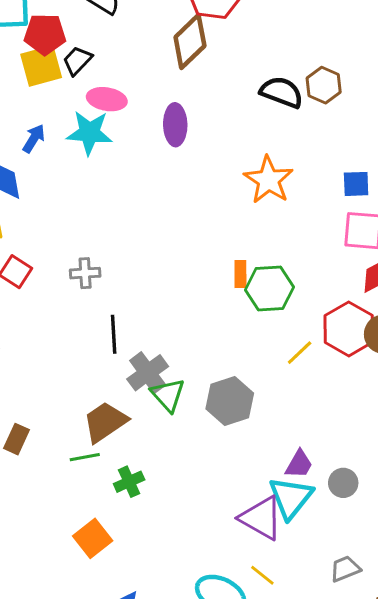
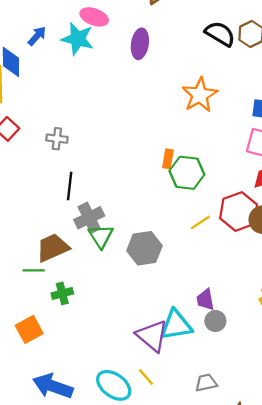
purple trapezoid: (299, 464) -> (205, 300), moved, turned 130
cyan triangle: (291, 498) -> (176, 325), turned 32

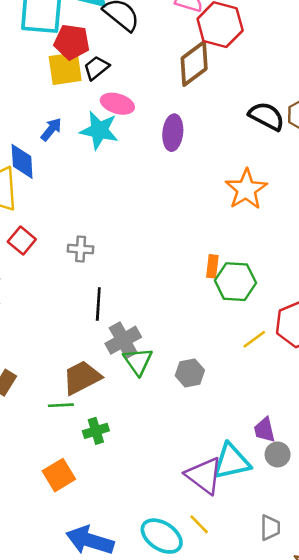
gray hexagon: (144, 248) -> (190, 373), size x0.7
gray trapezoid: (206, 383) -> (270, 528), turned 105

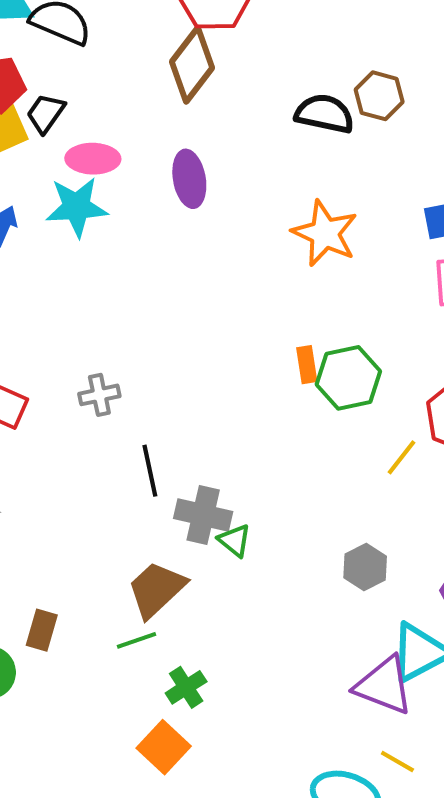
gray cross: (123, 340) -> (203, 515), turned -32
green triangle: (138, 361) -> (235, 540), size x0.7
gray hexagon: (190, 373) -> (365, 567), moved
green cross: (96, 431) -> (186, 687), moved

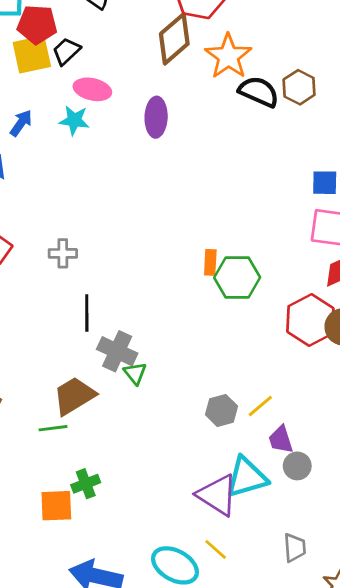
cyan star: (77, 207) -> (74, 120), size x0.7
orange star: (325, 233) -> (228, 56), moved
yellow line: (402, 457) -> (260, 406), moved
green cross: (186, 687) -> (86, 484), moved
orange square: (164, 747) -> (56, 506), turned 33

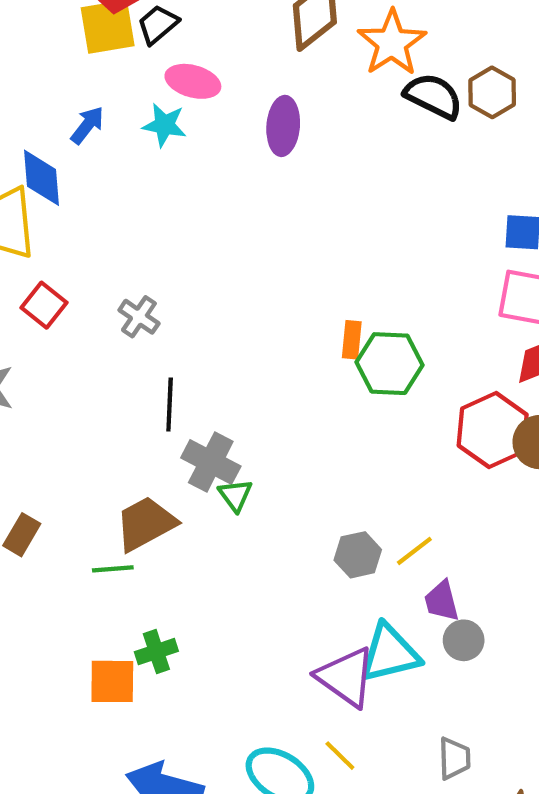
gray cross: (63, 253) -> (139, 317), turned 32

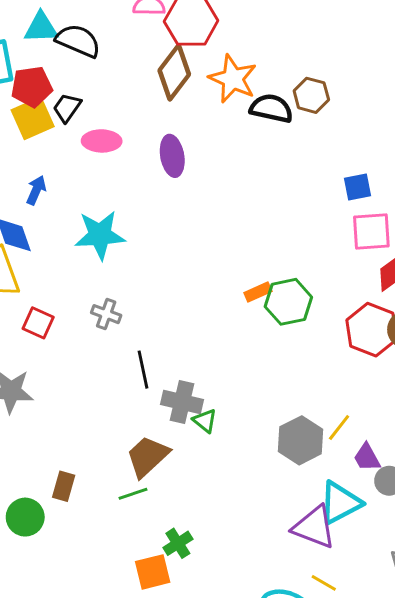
cyan star: (164, 125) -> (100, 235), moved, size x1.6
orange rectangle: (352, 340) -> (258, 292), turned 75
gray hexagon: (358, 555) -> (300, 440), size x1.4

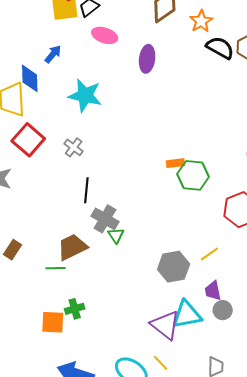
orange star: (233, 79) -> (201, 21), size x0.7
red square: (38, 323) -> (28, 140), size x1.5
yellow line: (339, 428) -> (209, 254), moved

